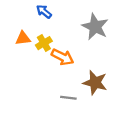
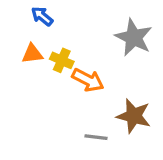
blue arrow: (44, 12) -> (42, 16), moved
yellow cross: (44, 43) -> (62, 60), turned -35

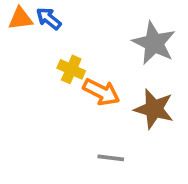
orange triangle: (32, 54) -> (20, 19), moved
brown star: (134, 116) -> (154, 109), moved

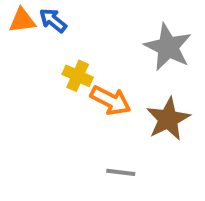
brown star: (154, 109) -> (168, 119), turned 30

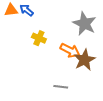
orange arrow: (110, 100) -> (70, 50), moved

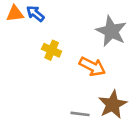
brown star: (84, 60) -> (113, 104), moved

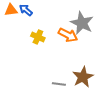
orange arrow: (92, 66) -> (68, 35), moved

